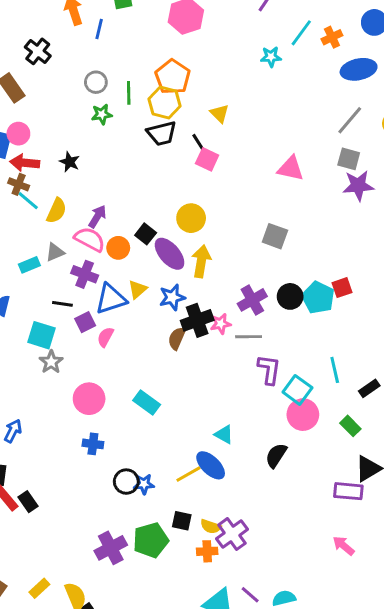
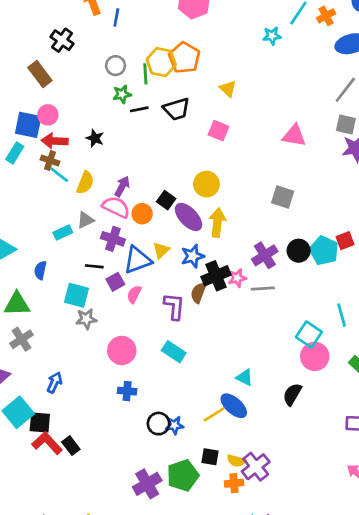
yellow hexagon: (165, 103) -> (161, 62), moved
black line: (199, 143) -> (139, 109), moved, turned -66
gray star: (51, 362) -> (86, 319), turned 30
purple L-shape: (269, 369) -> (174, 306), moved

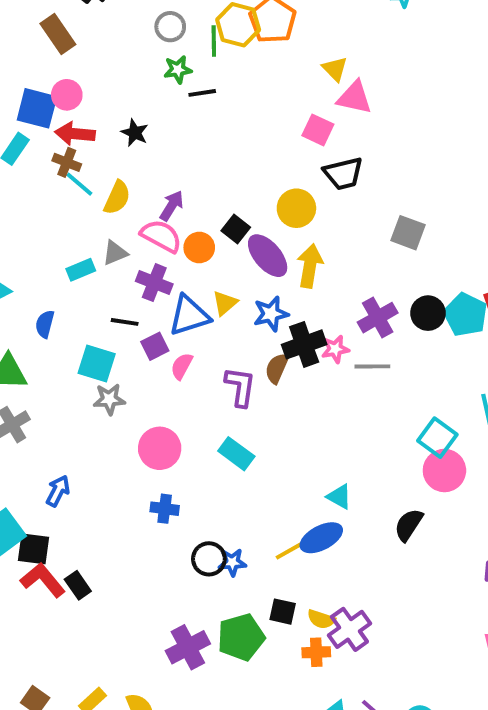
black trapezoid: (177, 109) -> (343, 173), moved
pink triangle: (294, 135) -> (354, 98), moved
blue ellipse: (234, 406) -> (321, 538), turned -72

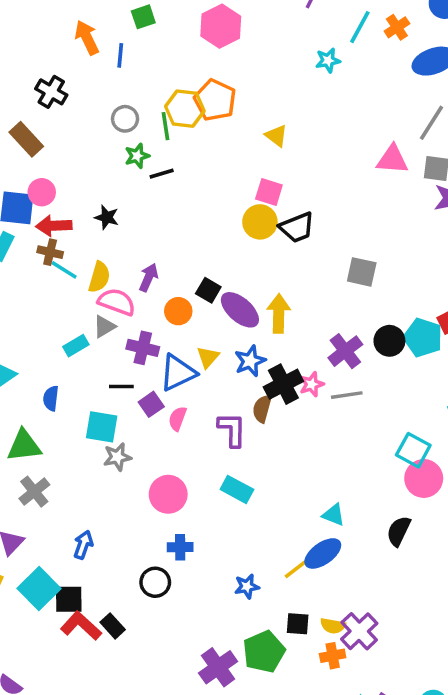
pink triangle: (354, 98) -> (392, 159), moved
yellow circle: (296, 208) -> (260, 222), moved
pink semicircle: (161, 236) -> (117, 302), moved
black circle: (209, 559) -> (155, 582), moved

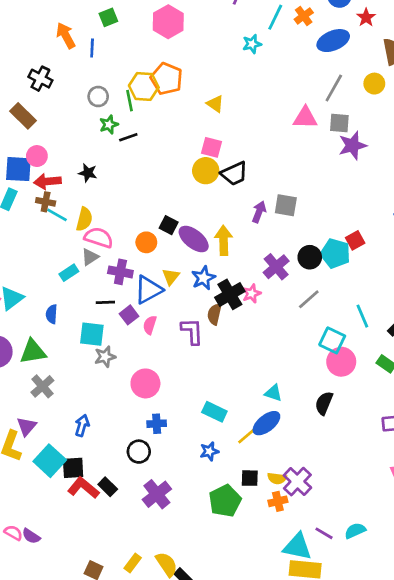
purple arrow: (149, 277) -> (259, 212), moved
gray line: (347, 395) -> (309, 299), moved, turned -30
cyan rectangle: (237, 489) -> (214, 412), moved
purple cross: (218, 667) -> (157, 494), moved

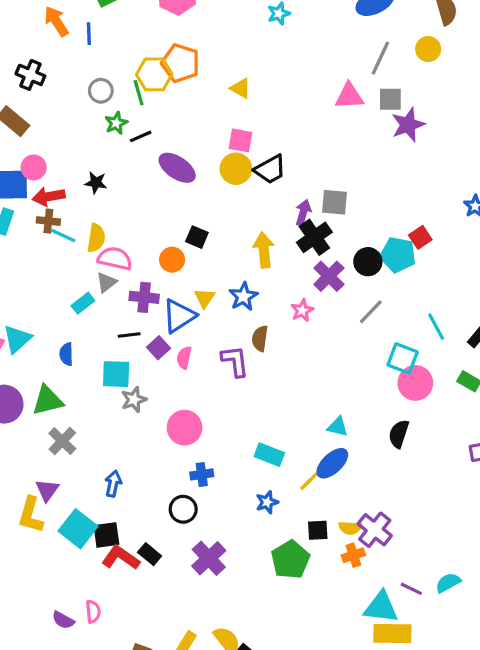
purple ellipse: (194, 239) -> (177, 168), moved
black cross: (230, 294) -> (314, 237), moved
pink semicircle: (13, 533) -> (93, 612), moved, turned 60

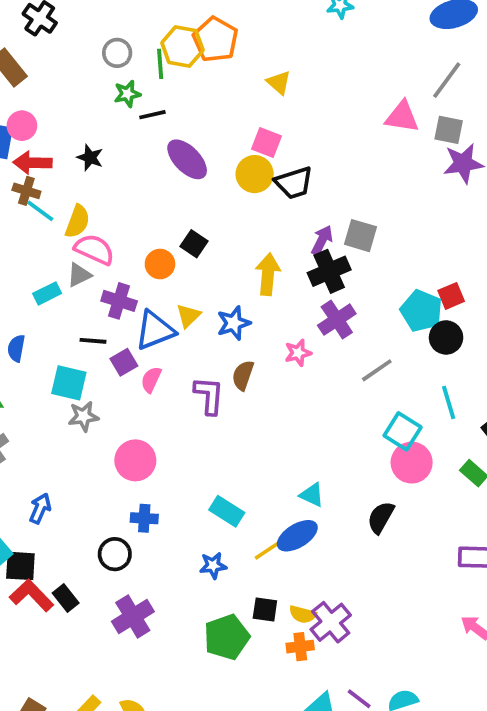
black circle: (368, 262) -> (446, 337), moved

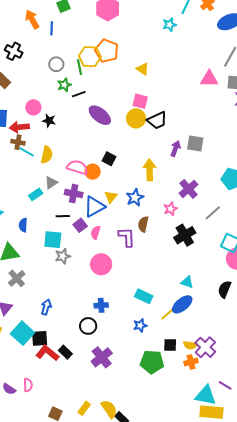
pink circle: (22, 126) -> (33, 107), moved
pink semicircle: (94, 249) -> (77, 167), moved
black cross: (329, 271) -> (185, 235), moved
pink circle: (135, 460) -> (101, 264), moved
green pentagon: (227, 637) -> (152, 362), turned 30

